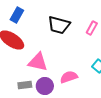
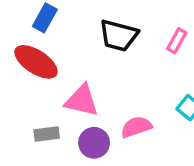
gray rectangle: (25, 85) -> (47, 134), moved

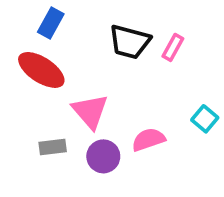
pink rectangle: (177, 41) -> (173, 47), moved
pink triangle: (82, 101) -> (90, 111), turned 36

